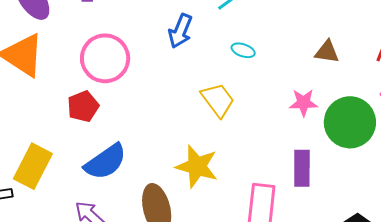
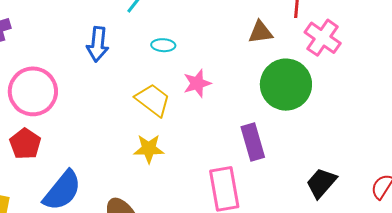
brown triangle: (327, 52) -> (260, 32), moved
pink star: (303, 103) -> (197, 83), moved
yellow star: (197, 166) -> (149, 149), moved, size x0.7

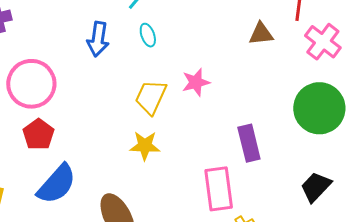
cyan ellipse: (163, 45) -> (148, 35), moved, turned 65
green circle: (286, 85) -> (319, 108), moved
yellow trapezoid: (153, 100) -> (151, 97), turned -105
red pentagon: (25, 144) -> (39, 134), moved

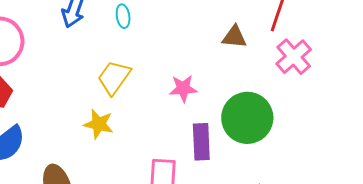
pink star: (196, 82) -> (183, 88), moved
green circle: (319, 108) -> (247, 118), moved

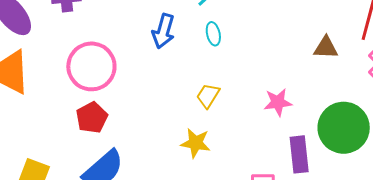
yellow trapezoid: (114, 78) -> (208, 96), size x0.7

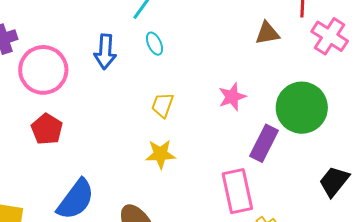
pink circle: (91, 66) -> (43, 70), moved
red pentagon: (92, 118) -> (47, 129), moved
purple rectangle: (299, 154) -> (264, 143), turned 45

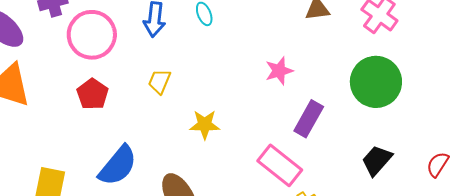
yellow trapezoid: (163, 105) -> (160, 81), moved
green circle: (302, 108) -> (376, 82), moved
pink rectangle: (237, 191) -> (280, 165), turned -42

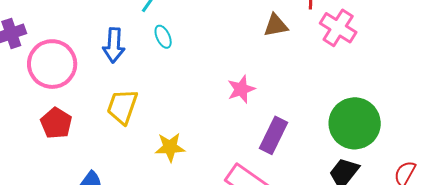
yellow trapezoid: (160, 81) -> (122, 107), size x1.4
green circle: (376, 82) -> (355, 123), moved

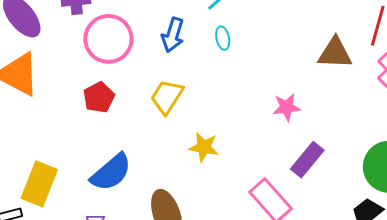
brown triangle: (276, 25) -> (335, 53), size x1.4

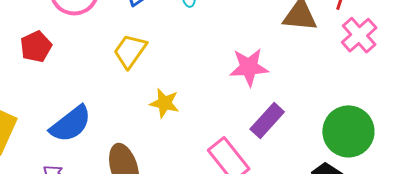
red pentagon: (99, 97) -> (36, 47), moved
pink star: (286, 107) -> (249, 67), size x1.4

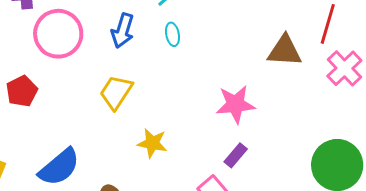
purple rectangle: (267, 120) -> (236, 155), moved, size x0.7

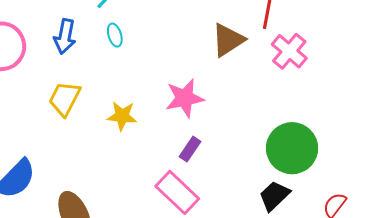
brown triangle: (285, 51) -> (228, 40), turned -30
yellow star: (152, 143) -> (122, 116), moved

